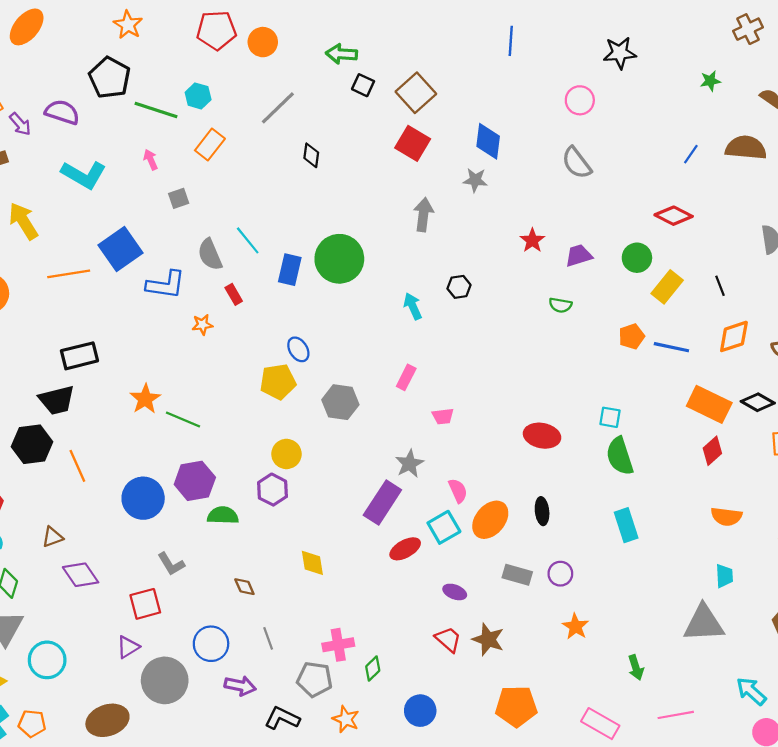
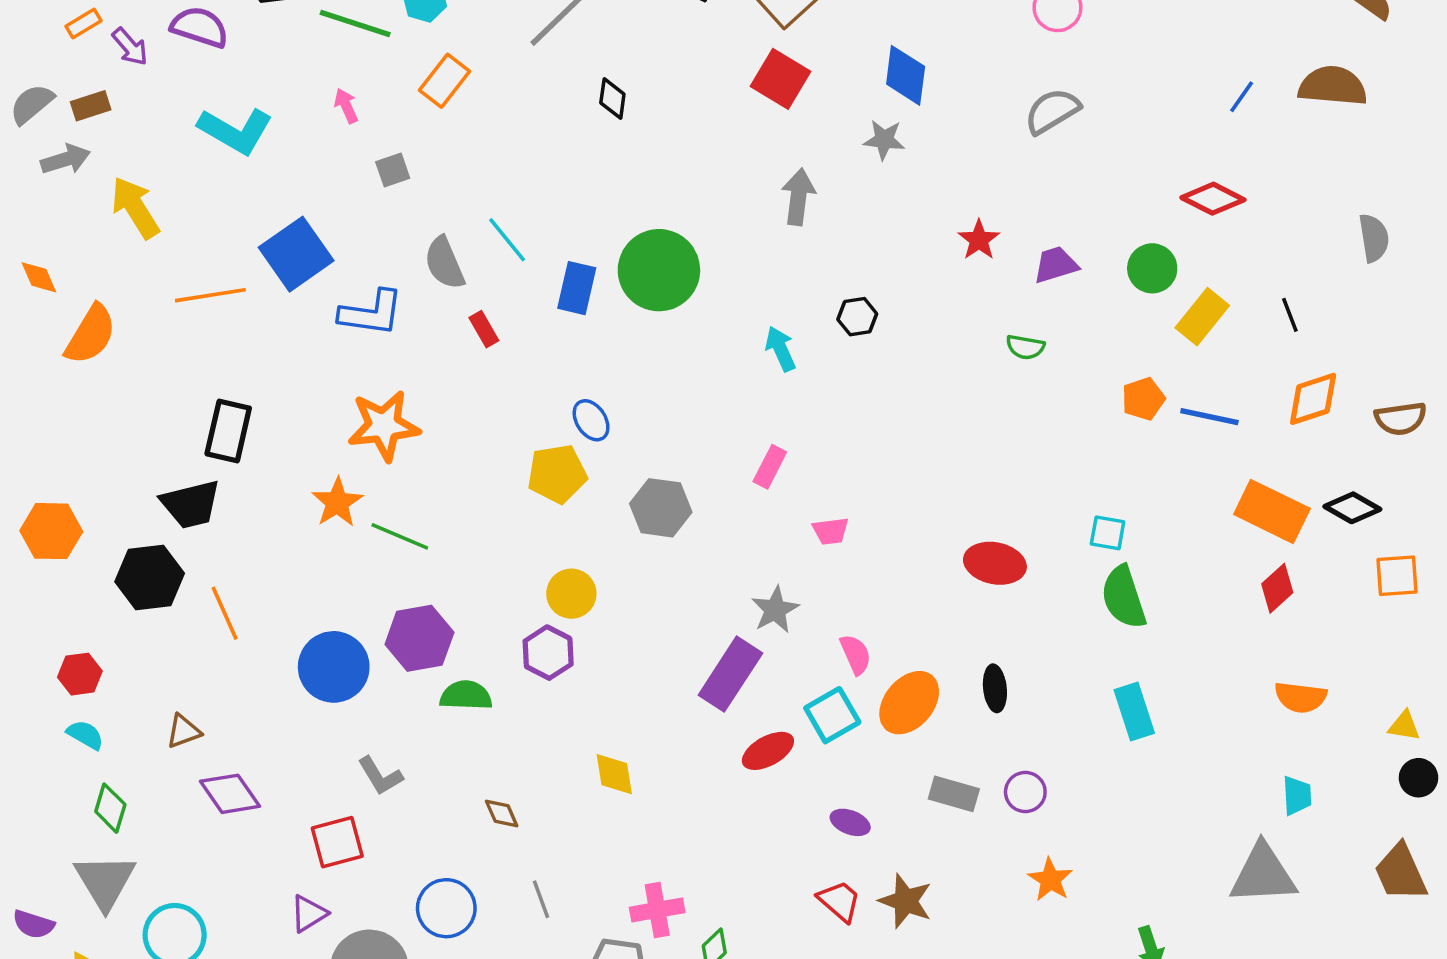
gray semicircle: (577, 163) -> (1052, 111), turned 96
orange star: (202, 325) -> (384, 426), moved, size x2.0
black rectangle: (79, 356) -> (228, 431), turned -63

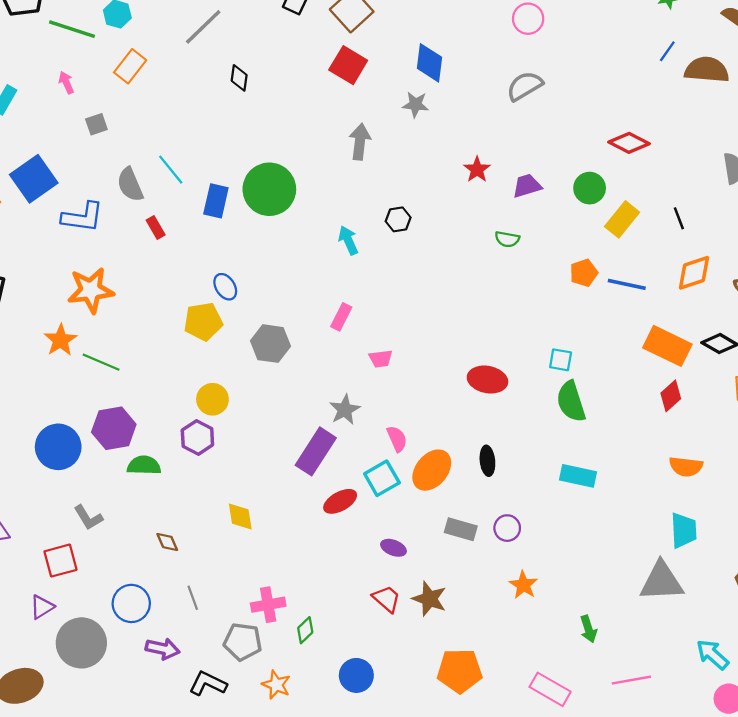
blue line: (1242, 97) -> (667, 51), moved
cyan rectangle: (1134, 712) -> (578, 476), turned -60
cyan trapezoid: (1297, 796) -> (684, 530), size x1.4

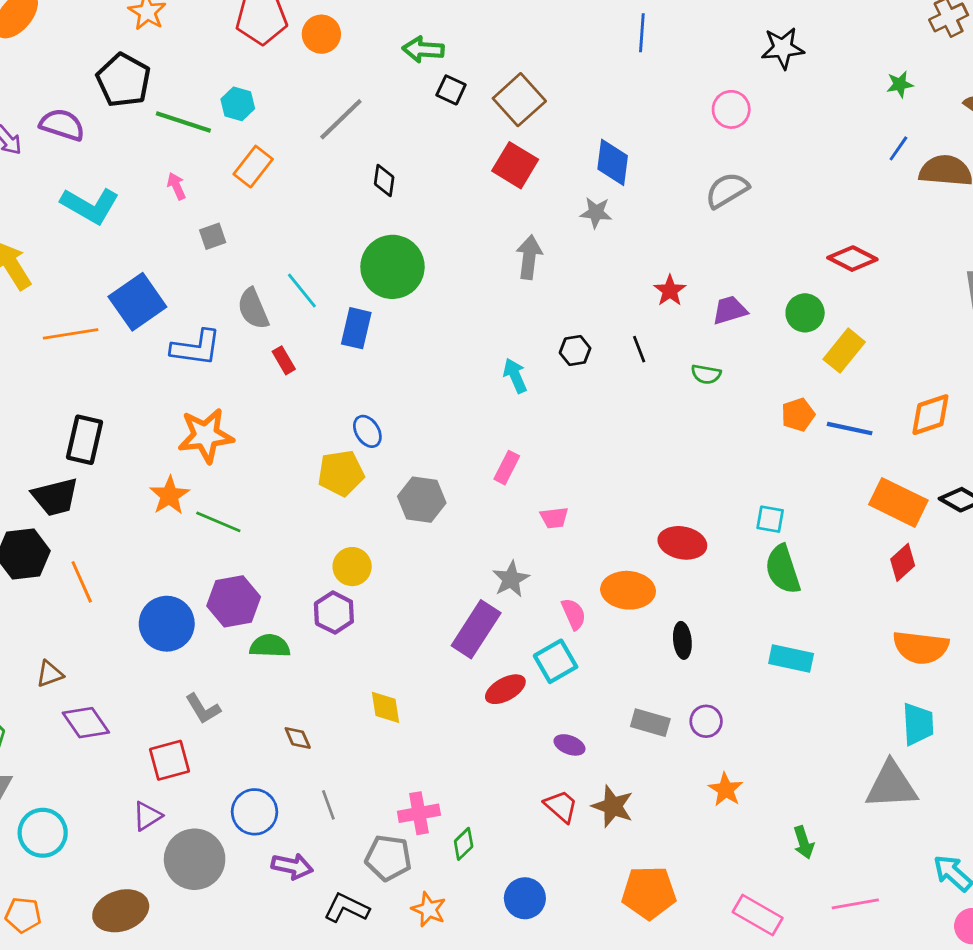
green circle: (269, 189) -> (392, 267), moved
black line: (679, 218) -> (639, 349), moved
orange semicircle: (686, 467) -> (921, 647), size x1.4
orange ellipse: (432, 470) -> (628, 590), moved, turned 54

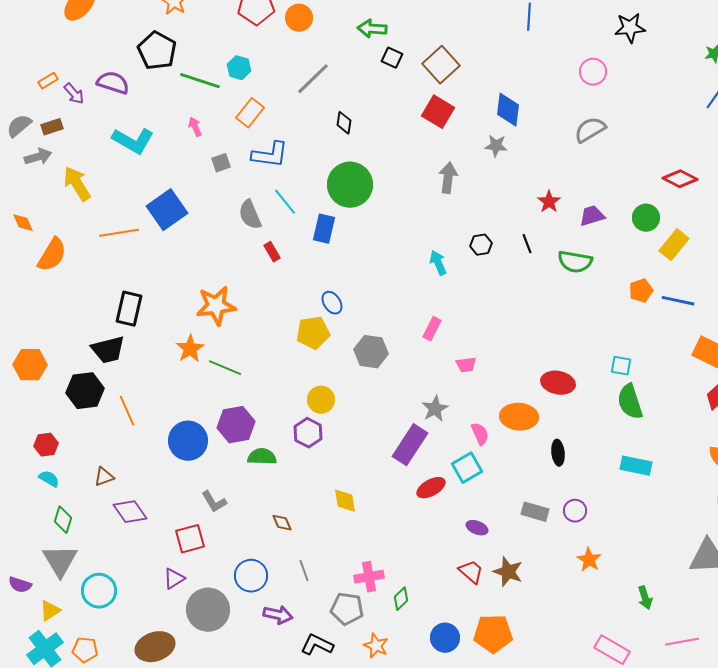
blue L-shape: (196, 348) -> (270, 155), moved
green semicircle: (706, 374) -> (575, 262), size x1.6
orange pentagon: (649, 893) -> (493, 634), moved

